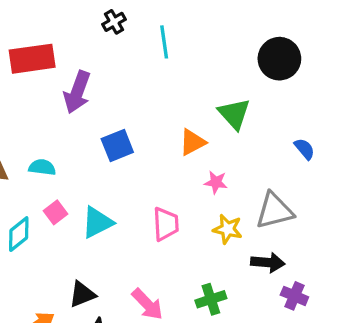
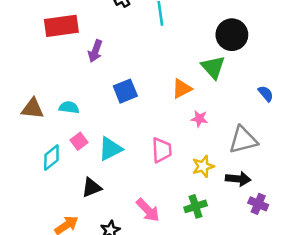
black circle: (279, 59) -> (232, 35), moved
purple arrow: (77, 92) -> (95, 51), size x0.7
yellow star: (228, 229) -> (203, 166), moved, turned -30
black triangle: (82, 294) -> (91, 188), moved

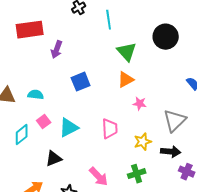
green triangle: (213, 67) -> (127, 52), moved
gray triangle: (243, 140) -> (175, 121), turned -30

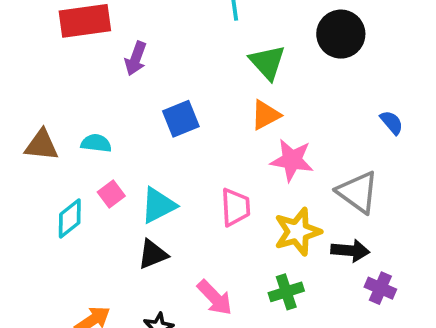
pink star: (140, 104) -> (292, 160), size x1.6
gray triangle: (175, 121) -> (358, 192), turned -40
yellow star: (143, 142) -> (298, 232), size x1.4
black triangle: (54, 159) -> (153, 254), moved

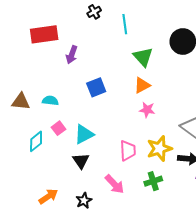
pink star: (292, 160) -> (147, 110), moved, size x0.7
pink trapezoid: (235, 207) -> (128, 151), moved
black triangle: (153, 254) -> (81, 161), turned -42

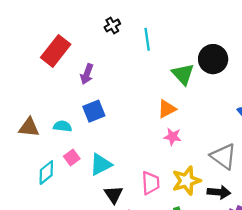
red rectangle: (44, 34) -> (56, 51), turned -44
green triangle: (143, 57) -> (183, 74), moved
blue square: (96, 87) -> (94, 111), moved
black triangle: (81, 161) -> (113, 195), moved

